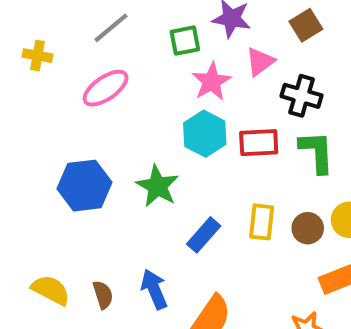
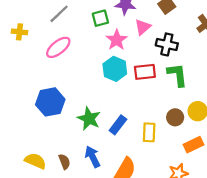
green star: (157, 186) -> (89, 119), moved
yellow rectangle: (262, 222) -> (149, 132), moved

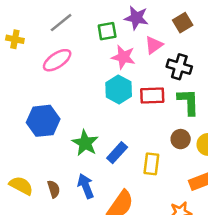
pink star: (117, 40) -> (123, 57), turned -30
brown circle: (175, 117) -> (181, 139), moved

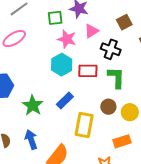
brown square: (183, 23) -> (124, 22), moved
blue rectangle: (117, 153) -> (65, 101), moved
yellow rectangle: (151, 164) -> (84, 125), size x1.4

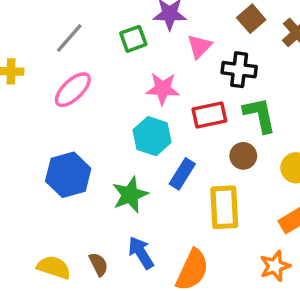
pink star: (67, 39) -> (163, 89), moved
cyan hexagon: (62, 65) -> (152, 136), moved
green star: (33, 105) -> (130, 195), turned 30
brown circle: (108, 107) -> (243, 156), moved

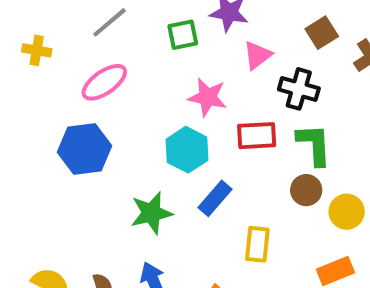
brown circle: (243, 156) -> (306, 190), moved
blue hexagon: (68, 175) -> (85, 149), moved
yellow rectangle: (224, 207) -> (257, 244), size x0.7

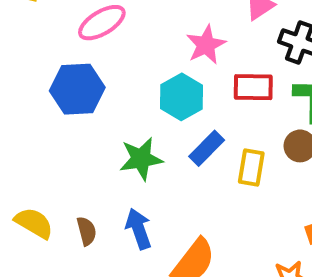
pink star: (208, 97) -> (206, 45), turned 30
yellow rectangle: (257, 244) -> (251, 167), moved

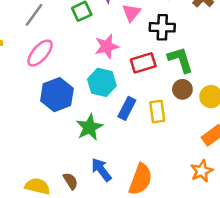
pink star: (206, 45) -> (107, 46), turned 30
blue hexagon: (77, 89) -> (57, 95), moved

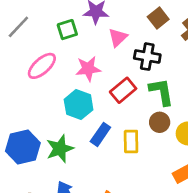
pink ellipse: (40, 53) -> (42, 66), moved
red rectangle: (143, 63) -> (123, 90), turned -30
blue hexagon: (57, 95) -> (23, 147), moved

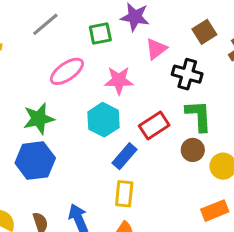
red rectangle: (123, 90) -> (154, 126), moved
yellow rectangle: (131, 142) -> (124, 194), moved
green star: (60, 149) -> (39, 119), moved

